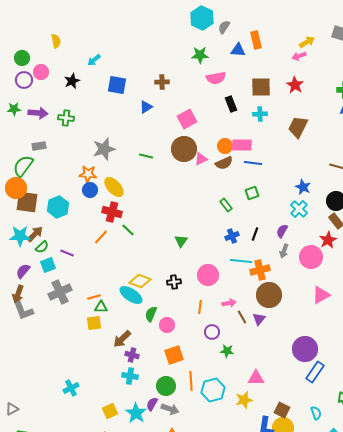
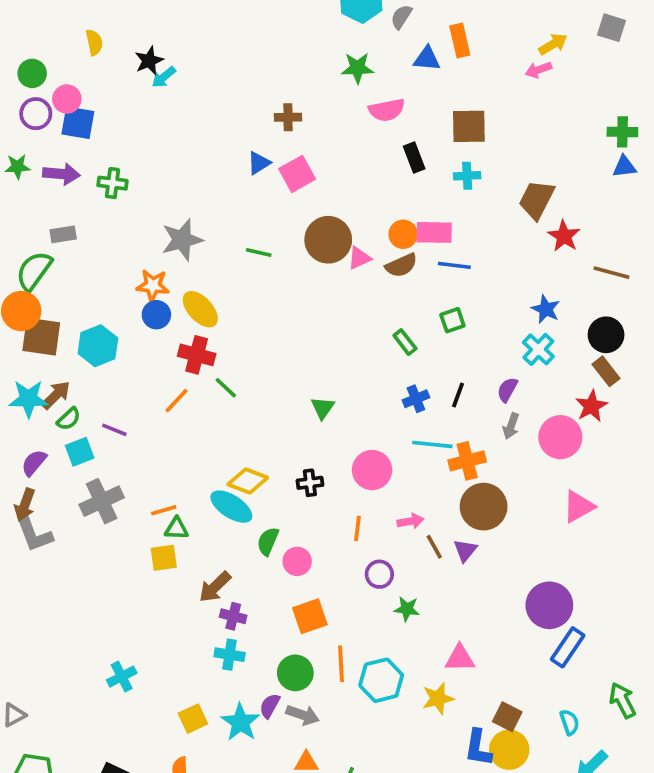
black star: (72, 81) -> (149, 61), moved
blue square: (117, 85) -> (78, 123), moved
red star: (295, 85) -> (564, 236), moved
pink square: (187, 119) -> (297, 174), moved

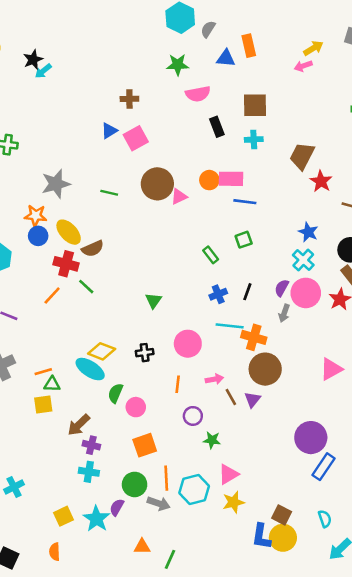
brown semicircle: (401, 265) -> (93, 249), moved
pink circle: (560, 437) -> (306, 293), moved
orange cross: (467, 461) -> (254, 337), turned 30
pink triangle: (460, 658) -> (228, 474), moved, turned -30
gray arrow: (303, 715) -> (159, 503), moved

